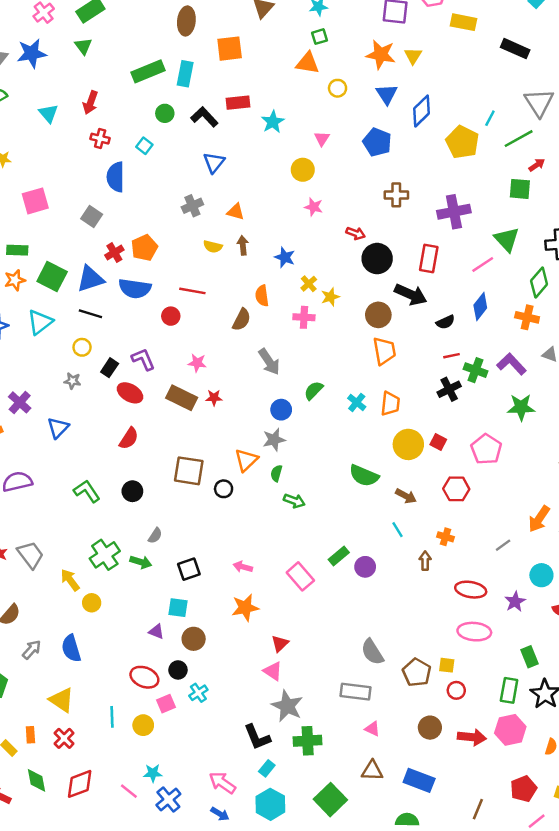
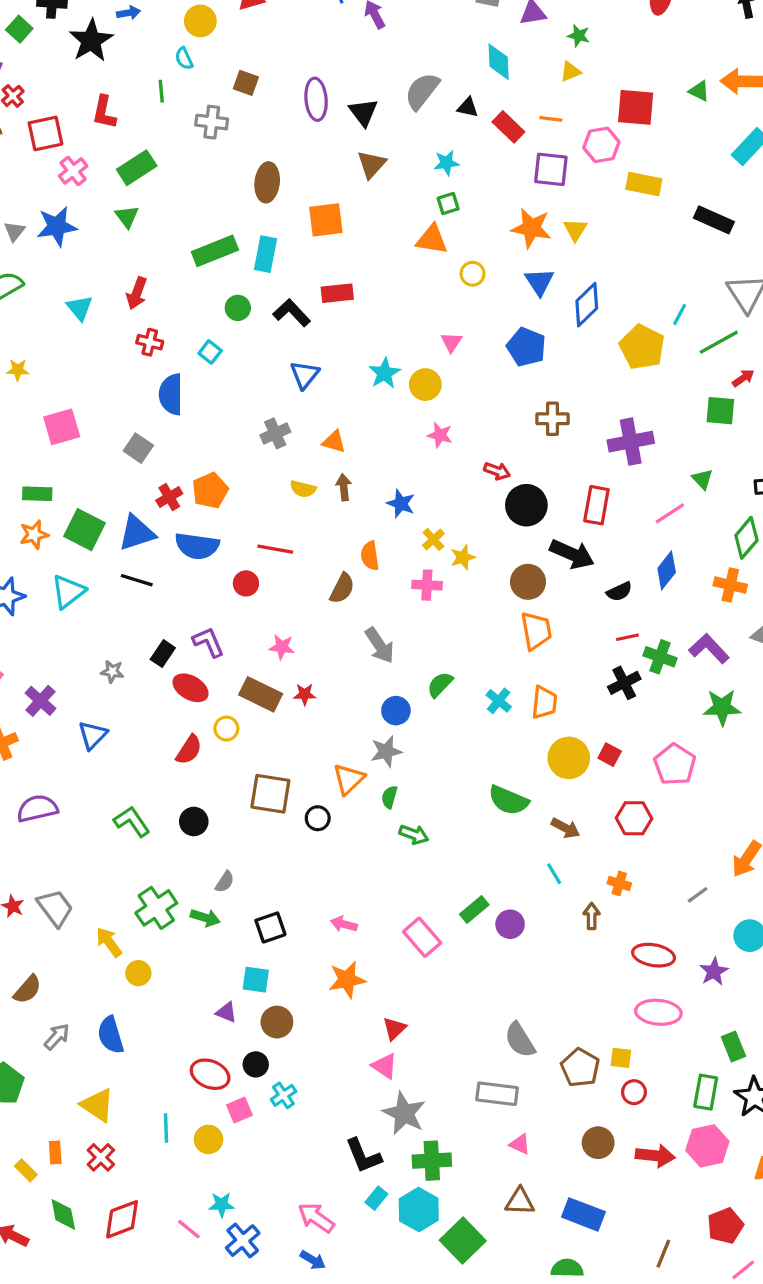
cyan star: (273, 122) -> (385, 373), moved
green triangle: (507, 239) -> (702, 479), size x0.6
yellow circle: (82, 347) -> (226, 729), moved
cyan hexagon: (270, 804) -> (419, 1210), moved

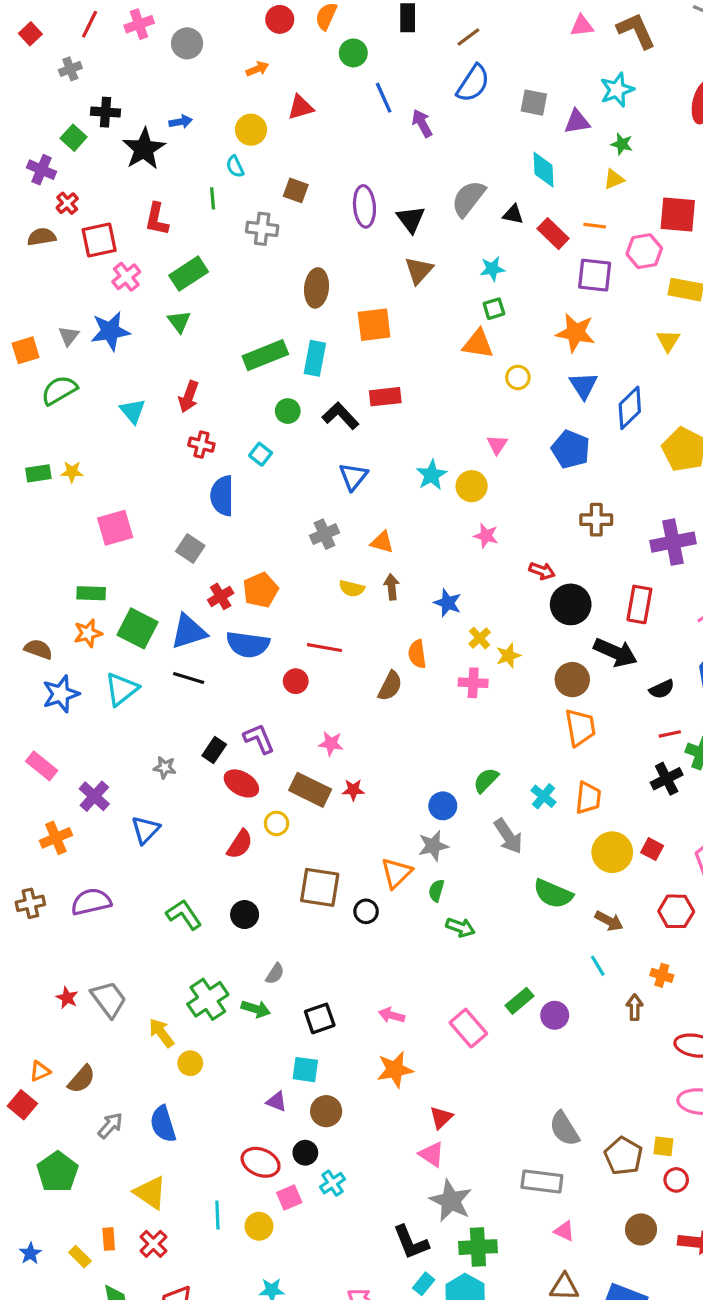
yellow triangle: (575, 230) -> (668, 341), moved
gray arrow: (380, 645) -> (508, 836), moved

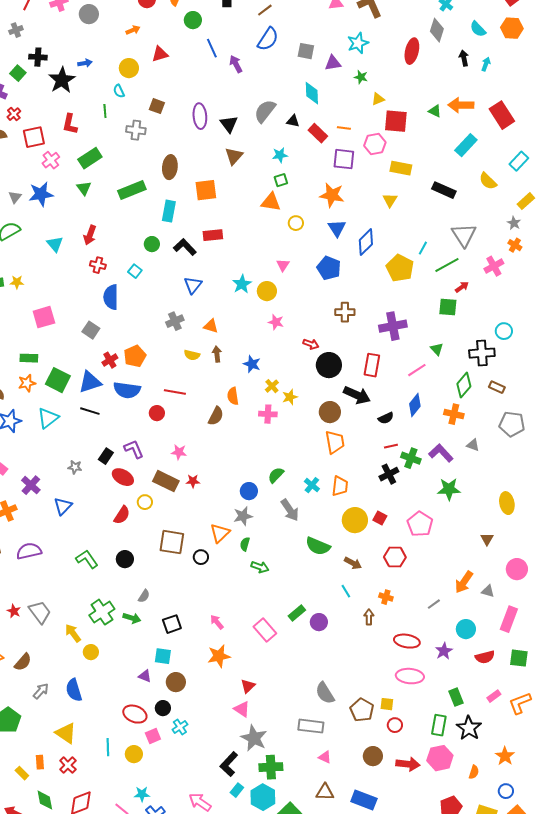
yellow triangle: (614, 179) -> (378, 99), moved
green rectangle: (265, 355) -> (132, 190), moved
pink arrow: (392, 1015) -> (217, 622), turned 35
black L-shape: (411, 1242) -> (229, 764), turned 65

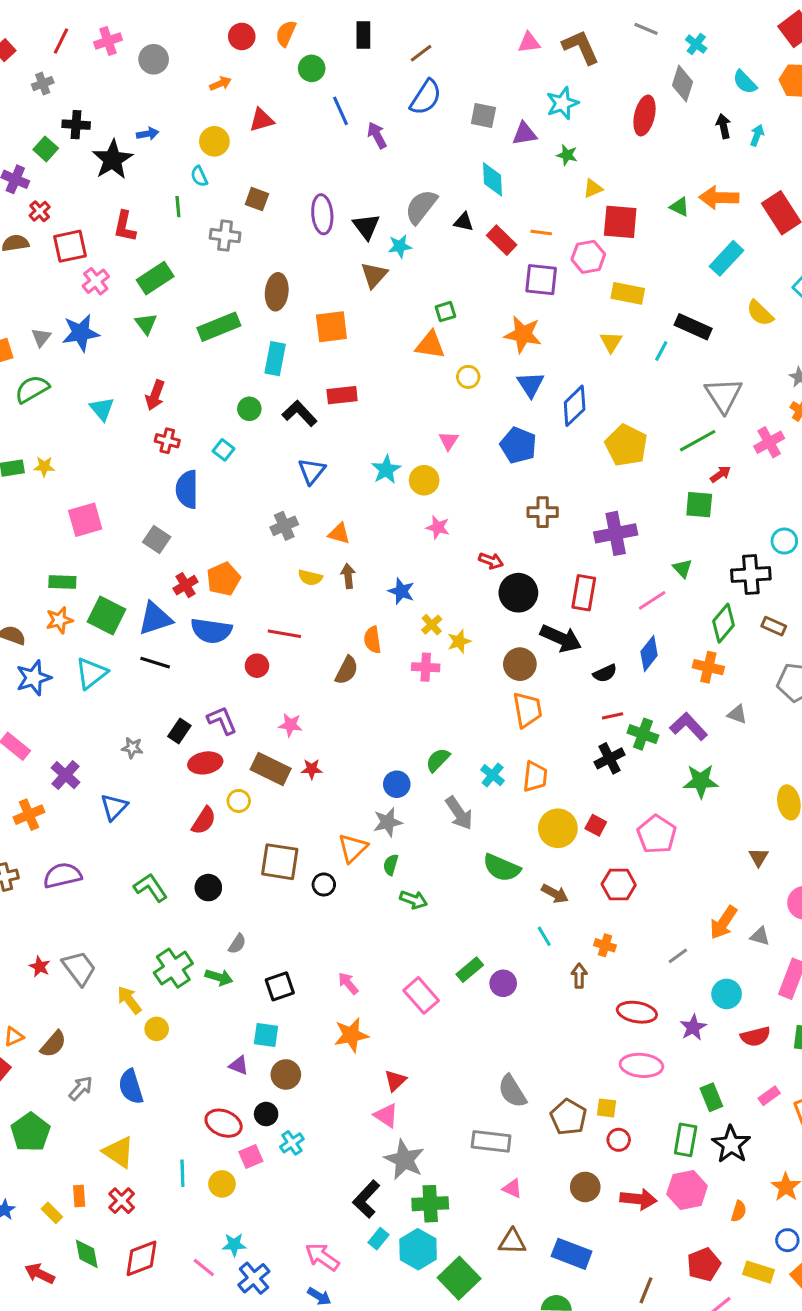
cyan star: (280, 155) -> (400, 246), moved
cyan line: (423, 248) -> (661, 351), moved
red ellipse: (123, 477) -> (205, 763), turned -40

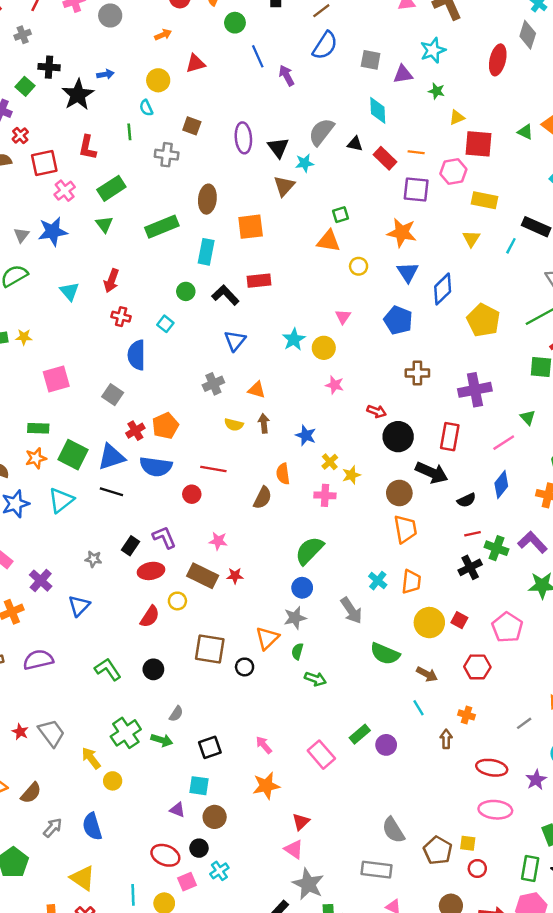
green semicircle: (438, 760) -> (309, 551), moved, size x1.5

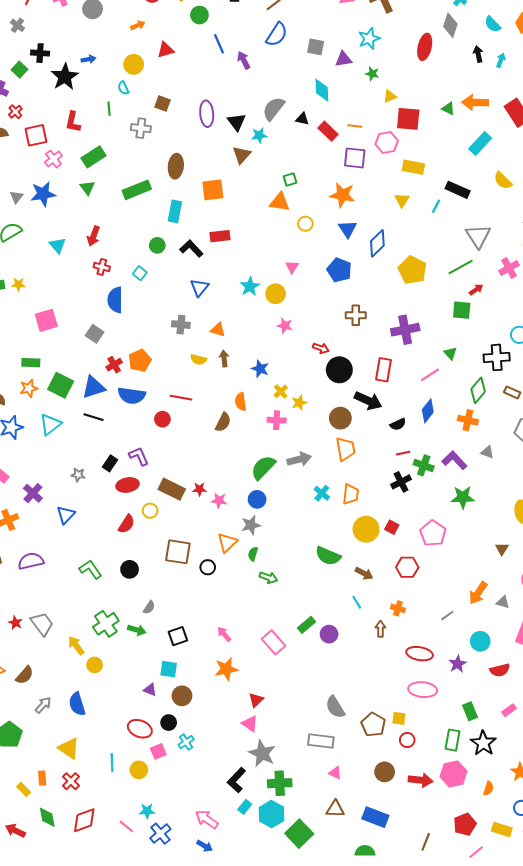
gray cross: (23, 35) -> (17, 25), turned -32
gray cross: (213, 384) -> (181, 325), turned 30
pink star: (218, 541) -> (219, 500), moved
gray arrow: (351, 611) -> (299, 459), moved, turned -70

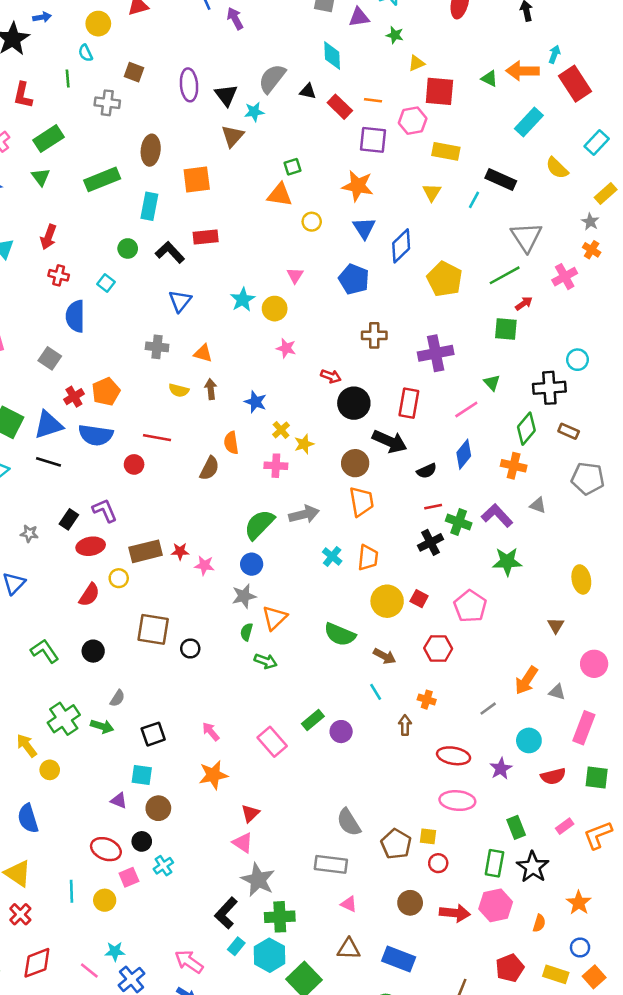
cyan arrow: (501, 60) -> (554, 54), moved
brown rectangle: (172, 489) -> (146, 551), turned -40
orange triangle: (227, 543) -> (275, 618), moved

